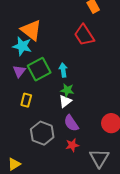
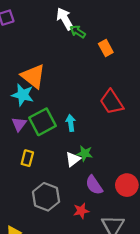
red trapezoid: (84, 35) -> (112, 102), moved
green star: (67, 90) -> (85, 153), moved
purple semicircle: (71, 123) -> (94, 185), moved

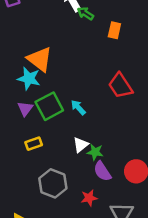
orange rectangle: (106, 48) -> (114, 30), turned 42
cyan arrow: (71, 123) -> (78, 107), turned -35
green star: (85, 153) -> (95, 152), moved
yellow rectangle: (27, 158) -> (34, 144), turned 56

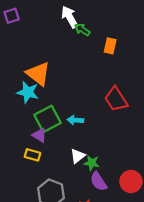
cyan arrow: (78, 107) -> (75, 120), turned -42
purple triangle: (25, 109) -> (39, 135), moved, turned -35
yellow rectangle: (34, 144) -> (32, 155), turned 35

